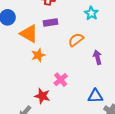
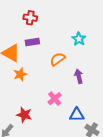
cyan star: (91, 13) -> (79, 39), moved
pink cross: (61, 80) -> (55, 99), moved

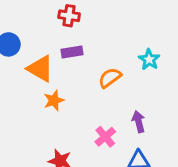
cyan star: (79, 39) -> (149, 60), moved
purple arrow: (79, 76) -> (139, 122), moved

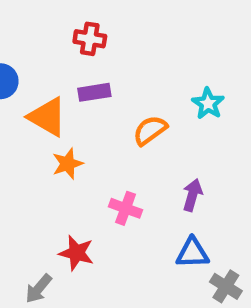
purple arrow: (139, 122) -> (192, 195), turned 30
pink cross: (105, 137) -> (126, 208), moved, turned -30

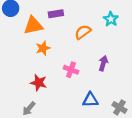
orange triangle: (47, 117) -> (33, 26), turned -42
red star: (76, 253) -> (39, 83), moved
blue triangle: (192, 253) -> (90, 100), moved

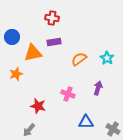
cyan star: (111, 19) -> (107, 58), moved
orange star: (43, 48) -> (16, 74), moved

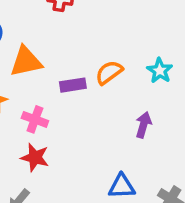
purple rectangle: (54, 42) -> (73, 85), moved
pink cross: (68, 94) -> (35, 119), moved

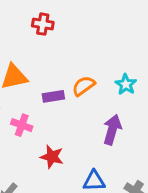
purple arrow: (143, 125) -> (112, 130), size x1.4
red star: (35, 157) -> (52, 157), moved

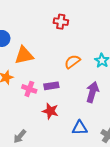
red cross: (43, 24) -> (61, 22), moved
purple rectangle: (53, 96) -> (51, 86), moved

